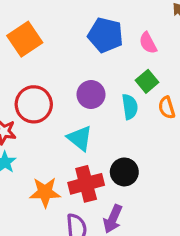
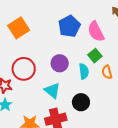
blue pentagon: (105, 35) -> (69, 26), turned 30
pink semicircle: (148, 43) -> (96, 32), size x1.5
black circle: (124, 172) -> (81, 102), moved

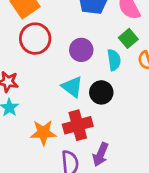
red circle: (24, 69) -> (35, 39), moved
black circle: (81, 102) -> (101, 92), moved

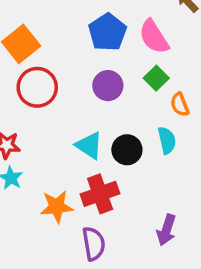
purple circle: (81, 50) -> (108, 86), moved
cyan semicircle: (114, 60) -> (167, 140), moved
purple arrow: (101, 154) -> (166, 230), moved

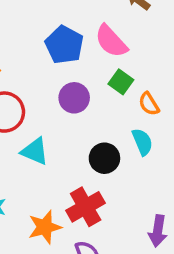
cyan triangle: (89, 145) -> (35, 151), moved

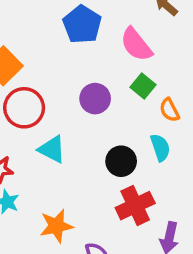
blue pentagon: (64, 45) -> (82, 24), moved
red cross: (86, 207) -> (135, 206), moved

